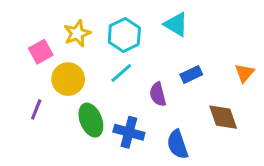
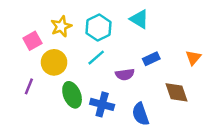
purple semicircle: (158, 94) -> (125, 74), turned -84

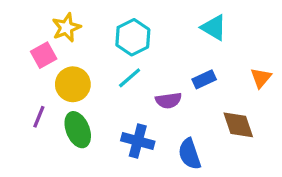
cyan triangle: (139, 19) -> (214, 28), moved
yellow star: (61, 26) -> (66, 28), moved
green ellipse: (72, 95) -> (78, 130), moved

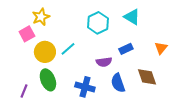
cyan hexagon: (133, 37) -> (98, 23), moved
cyan line: (130, 78) -> (68, 49), moved
purple line: (39, 117) -> (24, 91), moved
blue semicircle: (190, 154) -> (118, 83), moved

